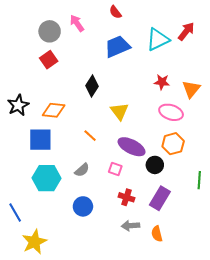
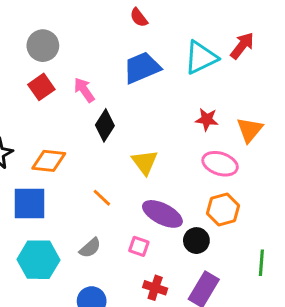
pink arrow: (77, 23) -> (84, 90), moved

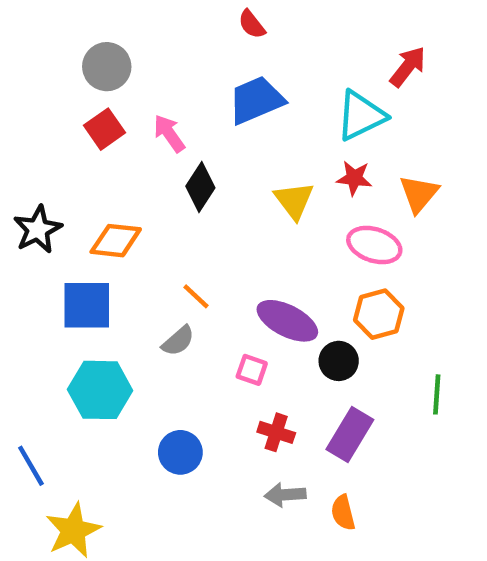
cyan triangle: (201, 57) -> (361, 116), moved
yellow triangle: (145, 162) -> (294, 200), moved
gray semicircle: (90, 248) -> (178, 341), moved

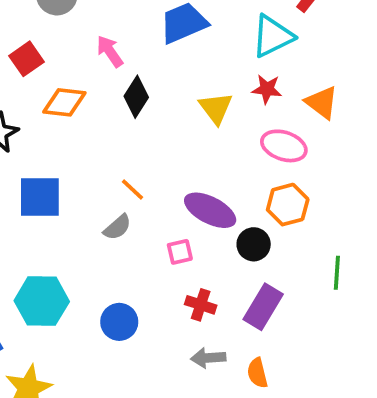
red square: (105, 129) -> (27, 59), moved
orange triangle: (419, 194) -> (322, 102), turned -33
orange diamond: (116, 241) -> (64, 102), moved
pink square: (252, 370) -> (180, 252), turned -32
cyan hexagon: (100, 390) -> (42, 301), moved

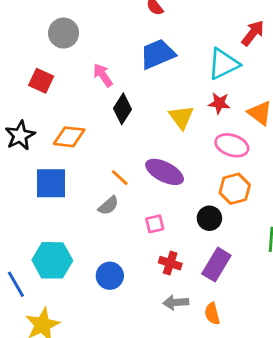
red square: (27, 59) -> (41, 81), turned -30
orange diamond: (64, 102) -> (69, 137), moved
purple ellipse: (210, 210) -> (165, 172), moved

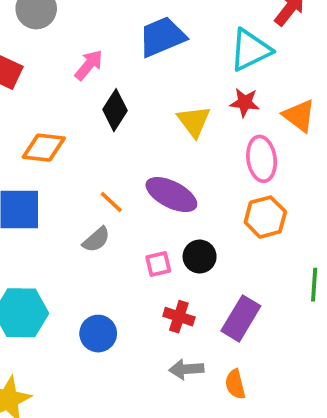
pink arrow: (103, 75) -> (89, 65), turned 75
pink ellipse: (232, 145) -> (262, 159), turned 64
black circle: (209, 218) -> (200, 257), moved

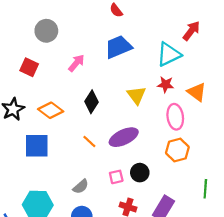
black diamond: (115, 110) -> (91, 102), moved
orange diamond: (44, 148) -> (51, 110), turned 30
purple ellipse: (171, 195) -> (124, 137), turned -52
gray semicircle: (96, 240) -> (81, 187), moved

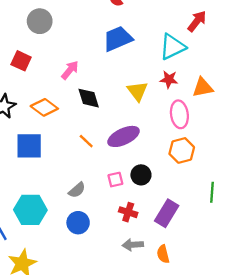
pink arrow: (76, 63) -> (70, 70), moved
orange triangle: (197, 92) -> (203, 88), turned -48
black diamond: (91, 102) -> (89, 98), turned -50

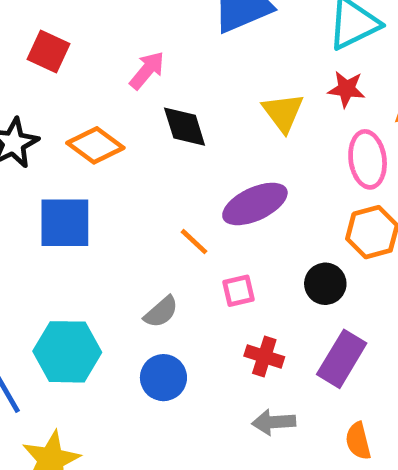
orange line: (86, 141) -> (194, 242), moved
black circle: (141, 175) -> (325, 284), moved
orange semicircle: (163, 254) -> (358, 441), moved

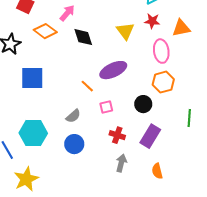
orange diamond: (95, 145) -> (45, 31), moved
gray arrow: (274, 422) -> (121, 163), turned 108

